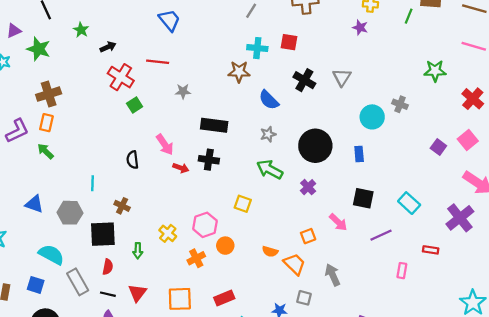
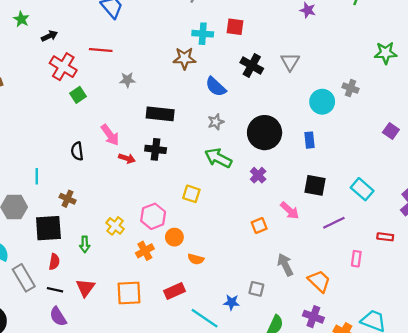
orange semicircle: (270, 252) -> (196, 259), moved
orange trapezoid: (295, 264) -> (319, 281), moved

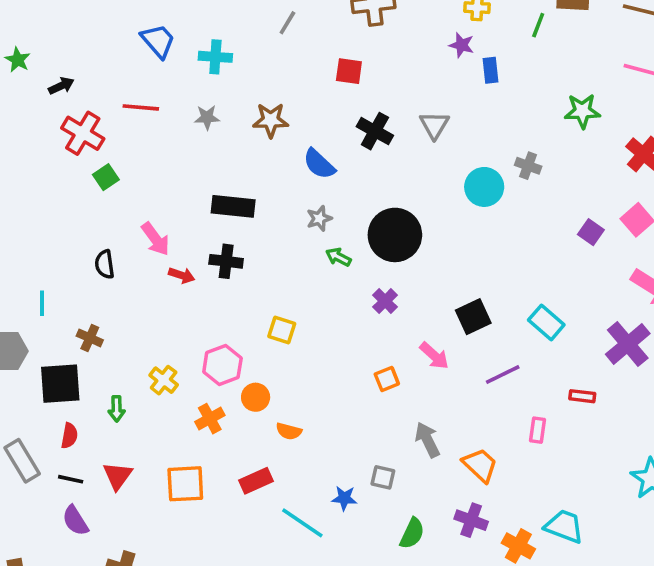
cyan cross: (203, 34) -> (215, 57), moved
gray star: (127, 80) -> (207, 117), moved
blue rectangle: (310, 140) -> (491, 70), moved
green arrow: (218, 158) -> (338, 257), moved, size x0.6
black square: (315, 185) -> (473, 317), turned -35

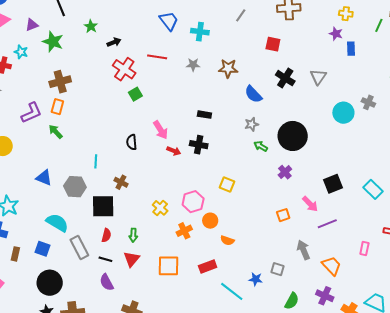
black rectangle: (233, 206) -> (204, 115), size x0.6
purple line: (503, 374) -> (327, 224), moved
green arrow: (117, 409) -> (133, 235), moved

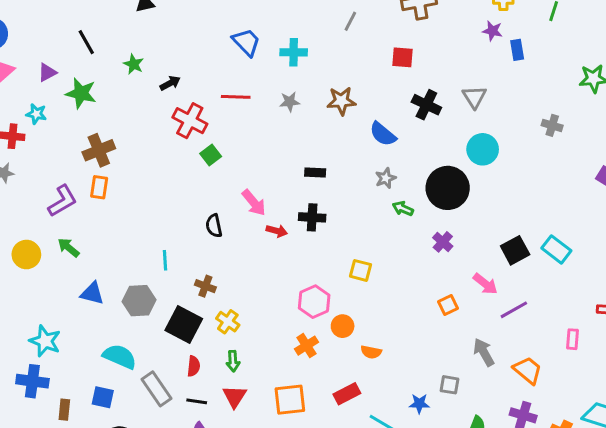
cyan circle: (343, 113) -> (483, 149), moved
green arrow: (56, 132) -> (68, 248), moved
cyan rectangle: (373, 189) -> (556, 249), moved
black square: (103, 206) -> (184, 324), turned 35
yellow cross: (160, 208) -> (228, 322), moved

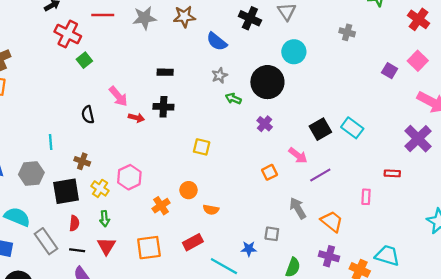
gray star: (290, 102) -> (144, 18), size x1.5
pink hexagon: (314, 302) -> (129, 177), moved
black square: (184, 324) -> (66, 191), turned -36

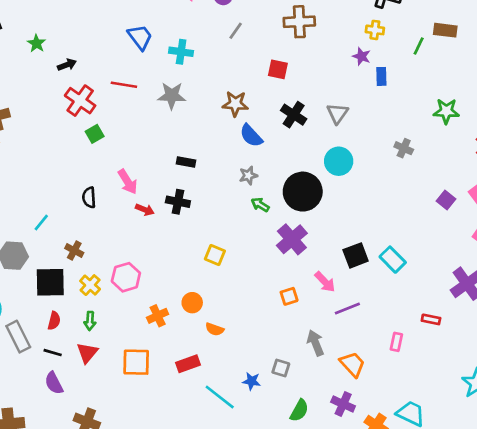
brown star: (184, 17) -> (235, 104), moved
purple cross: (265, 124) -> (292, 239), size x1.6
cyan line: (51, 142) -> (41, 223), turned 35

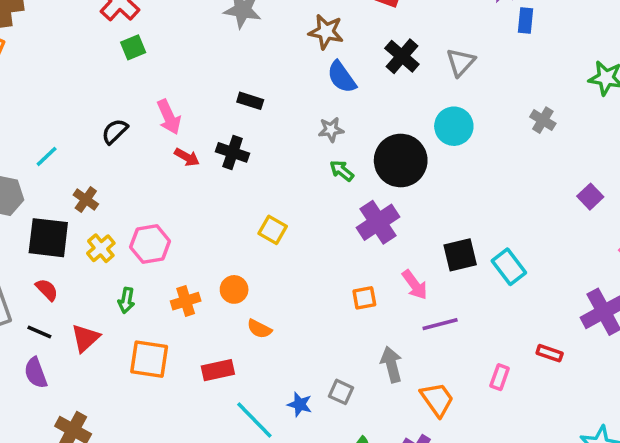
black semicircle: (89, 197) -> (115, 131), turned 42
red semicircle: (54, 321) -> (47, 290), turned -66
green arrow: (90, 321) -> (126, 300), moved

